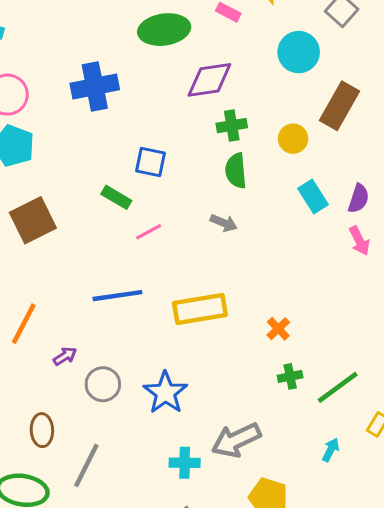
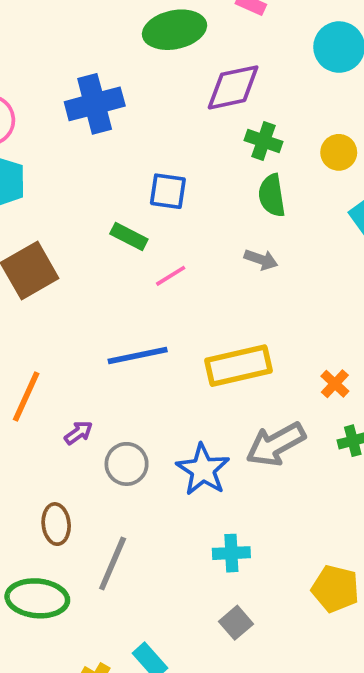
green cross: (232, 126) -> (263, 141), turned 32
gray arrow: (236, 440) -> (276, 444), moved

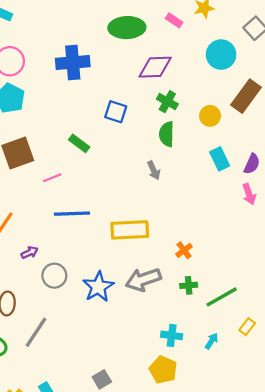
blue square: (168, 191) -> (116, 112), moved
gray arrow: (261, 260) -> (154, 170), turned 36
pink line: (171, 276) -> (52, 178), moved
cyan cross: (231, 553) -> (172, 335), moved

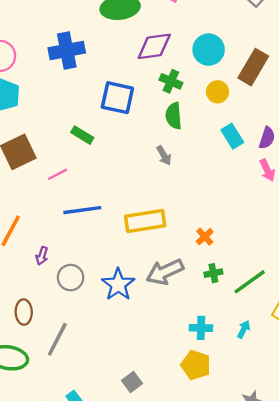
cyan circle: (221, 55) -> (209, 50), moved
blue square: (116, 112) -> (117, 98), size x1.4
purple arrow: (30, 253) -> (42, 256), turned 140

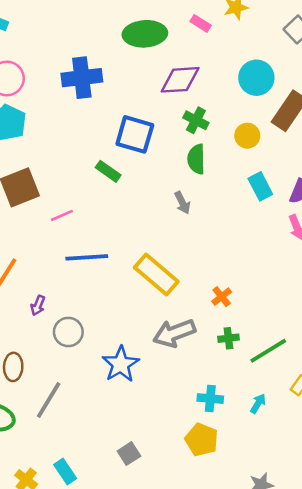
cyan circle: (209, 50) -> (256, 78), moved
green rectangle: (82, 135) -> (108, 171), moved
yellow rectangle: (145, 221) -> (156, 275), turned 45
blue star: (118, 285) -> (121, 364), moved

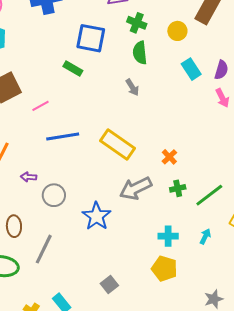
purple arrow: (38, 305) -> (29, 177), turned 77

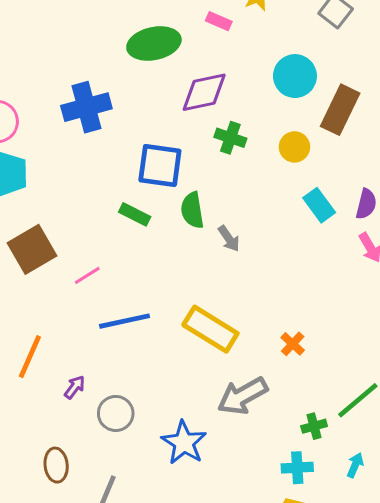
green semicircle: (140, 53) -> (192, 210), moved
purple arrow: (29, 177) -> (75, 387), turned 126
green cross: (178, 188) -> (314, 426), moved

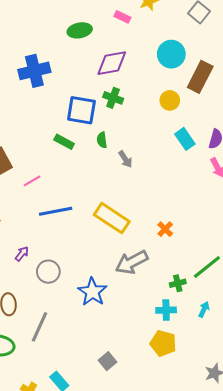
green ellipse: (154, 44) -> (80, 30), size x0.7
green cross: (230, 138) -> (113, 98), moved
green semicircle: (192, 210) -> (102, 140), size x0.7

